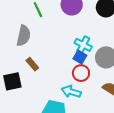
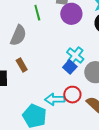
red circle: (81, 73) -> (72, 95), moved
cyan arrow: (71, 92) -> (55, 99), turned -30

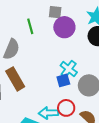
brown rectangle: (22, 65) -> (15, 79), size x1.6
blue square: (70, 67) -> (63, 80), turned 32

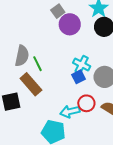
gray square: (55, 12) -> (58, 11), turned -32
green line: (30, 26) -> (37, 64), moved

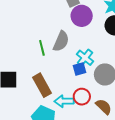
gray semicircle: (22, 56) -> (61, 41), moved
brown rectangle: (31, 84) -> (42, 85), moved

